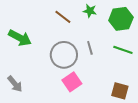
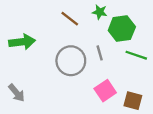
green hexagon: (121, 19) -> (122, 29), moved
green arrow: (20, 38) -> (22, 42), turned -35
pink square: (72, 82) -> (105, 91), moved

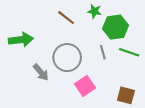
gray line: (100, 53) -> (103, 52), moved
pink square: (105, 91) -> (85, 86), moved
gray arrow: (17, 93) -> (41, 72), moved

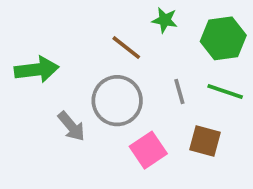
brown line: (66, 18) -> (126, 48), moved
green hexagon: (115, 27) -> (223, 38), moved
brown square: (126, 95) -> (205, 141), moved

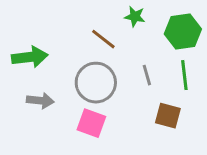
green line: (225, 91) -> (184, 75), turned 64
gray arrow: (71, 126) -> (40, 101), moved, turned -44
pink square: (148, 150) -> (91, 123), moved, turned -36

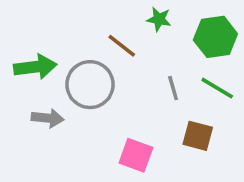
green line: (184, 75) -> (217, 88), turned -52
gray circle: (96, 83) -> (90, 85), moved
pink square: (91, 123) -> (136, 155), moved

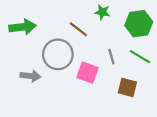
green arrow: (35, 67) -> (23, 27), moved
pink square: (136, 155) -> (87, 73), moved

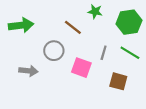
gray circle: (58, 54) -> (54, 51), size x0.7
gray line: (111, 57) -> (104, 53), turned 32

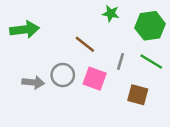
brown line: (73, 27) -> (85, 44), moved
gray circle: (54, 51) -> (63, 75), moved

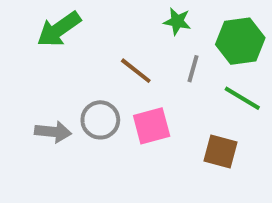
green arrow: (25, 30) -> (59, 29), moved, turned 152
gray line: (121, 61) -> (193, 69), moved
pink square: (95, 79) -> (152, 126), turned -35

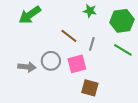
gray line: (193, 69) -> (92, 44), moved
brown square: (221, 151) -> (90, 88), moved

